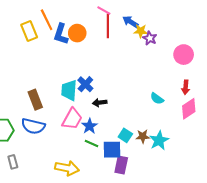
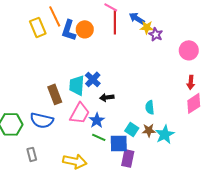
cyan semicircle: (157, 99) -> (150, 107), moved, turned 48
brown rectangle: (35, 100) -> (55, 94), moved
gray rectangle: (13, 162) -> (32, 154), moved

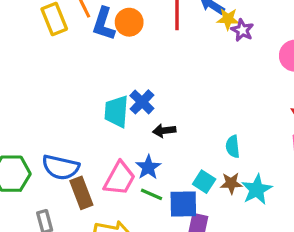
brown rectangle: (55, 94) -> (81, 193), moved
pink trapezoid: (80, 113) -> (120, 178), moved

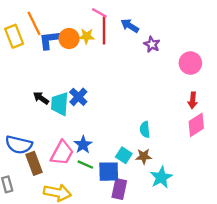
yellow star: (228, 19) -> (87, 36), moved
blue L-shape: (104, 24) -> (50, 40), turned 65
black arrow: (164, 131) -> (41, 98), moved, turned 42
cyan star: (257, 190) -> (161, 177), moved

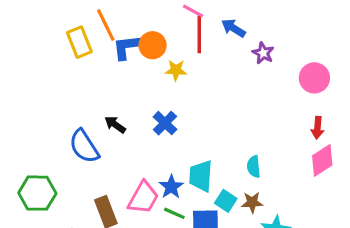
yellow star: (87, 36) -> (176, 70), moved
cyan trapezoid: (60, 104) -> (201, 176), moved
blue semicircle: (19, 145) -> (84, 146), moved, turned 44

